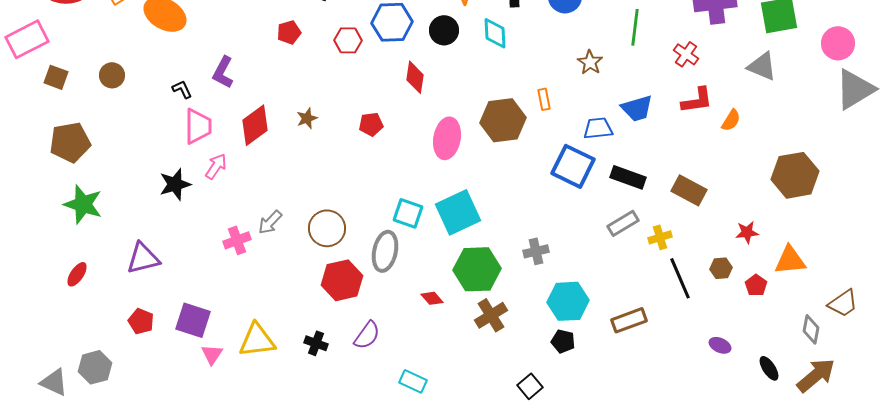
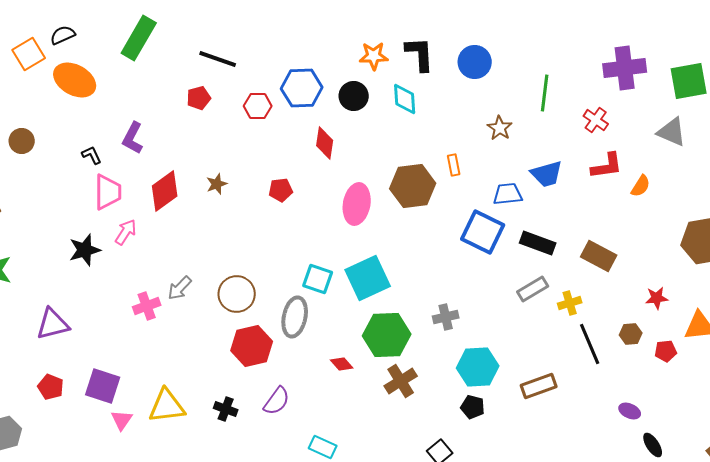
red pentagon: (756, 285) -> (666, 351), turned 30
black ellipse: (769, 368) -> (653, 445), moved

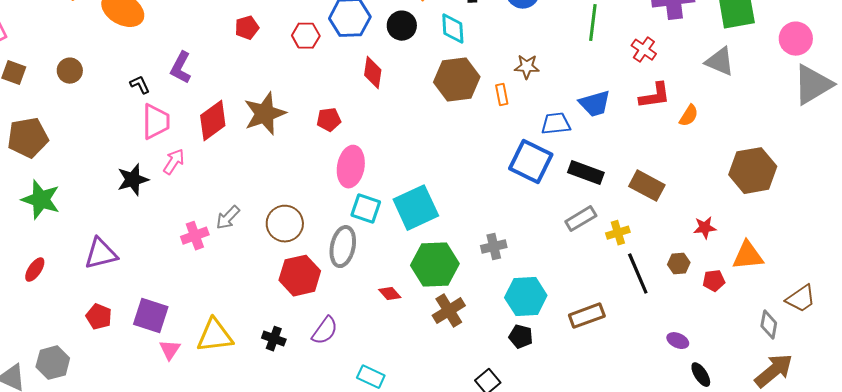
brown star: (500, 128) -> (527, 67), moved, turned -30
brown star: (217, 184) -> (265, 114), size x2.0
brown hexagon: (413, 186) -> (457, 80), moved
pink ellipse: (357, 204) -> (351, 167), moved

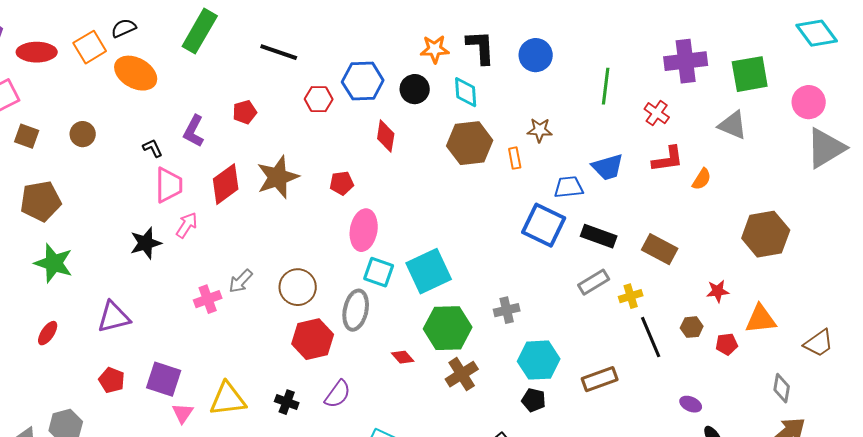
red pentagon: (247, 28) -> (245, 112), moved
brown trapezoid: (801, 299) -> (819, 343), moved

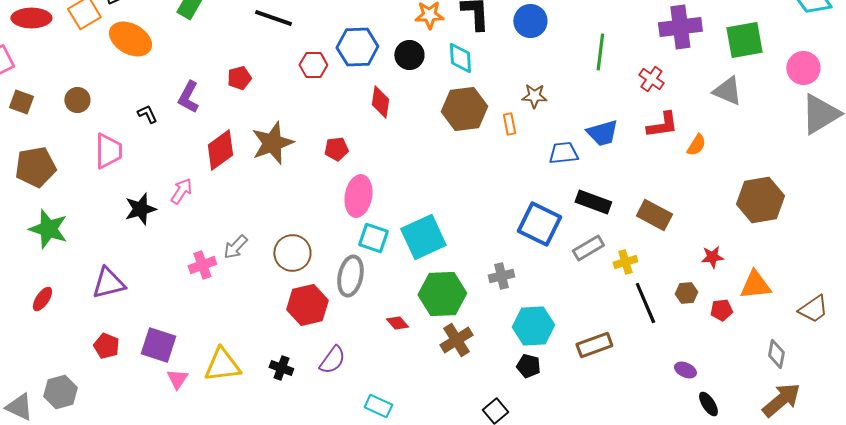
pink trapezoid: (169, 185) -> (108, 151), moved
blue square: (544, 225) -> (539, 224), moved

